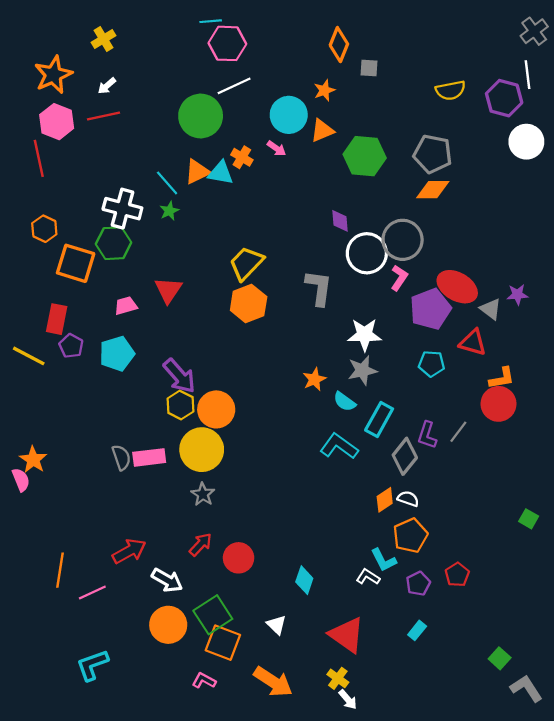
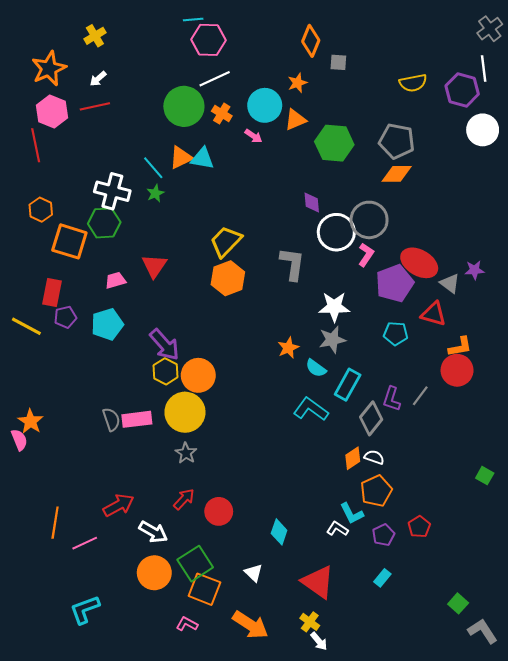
orange cross: (242, 157) -> (222, 114), moved
purple pentagon: (71, 346) -> (65, 317), turned 30

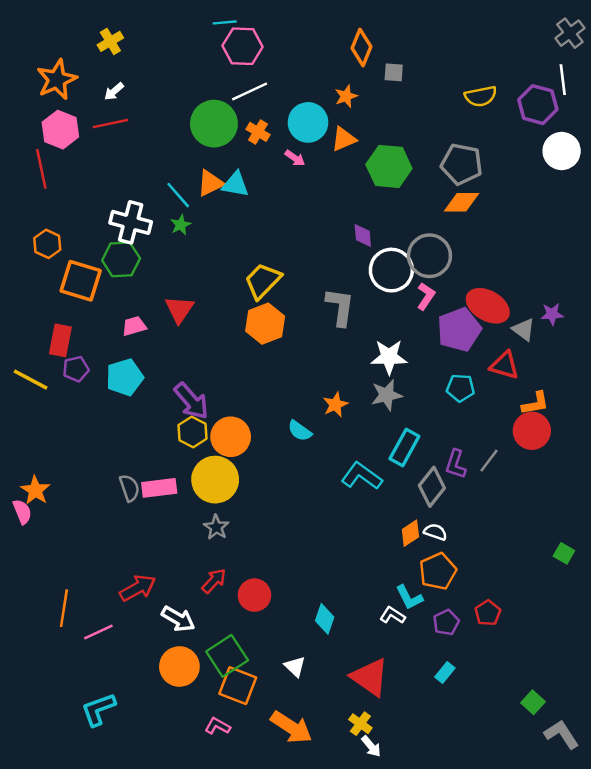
cyan semicircle: (316, 368) -> (300, 431), moved

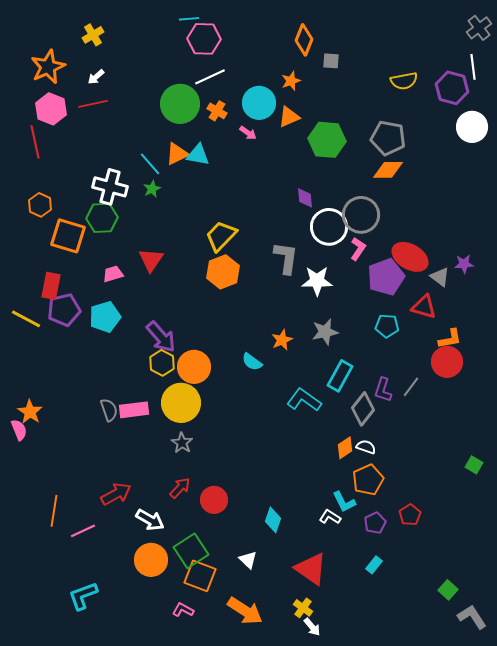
white star: (389, 357) -> (317, 281), moved
purple pentagon: (76, 369) -> (64, 310), size x1.5

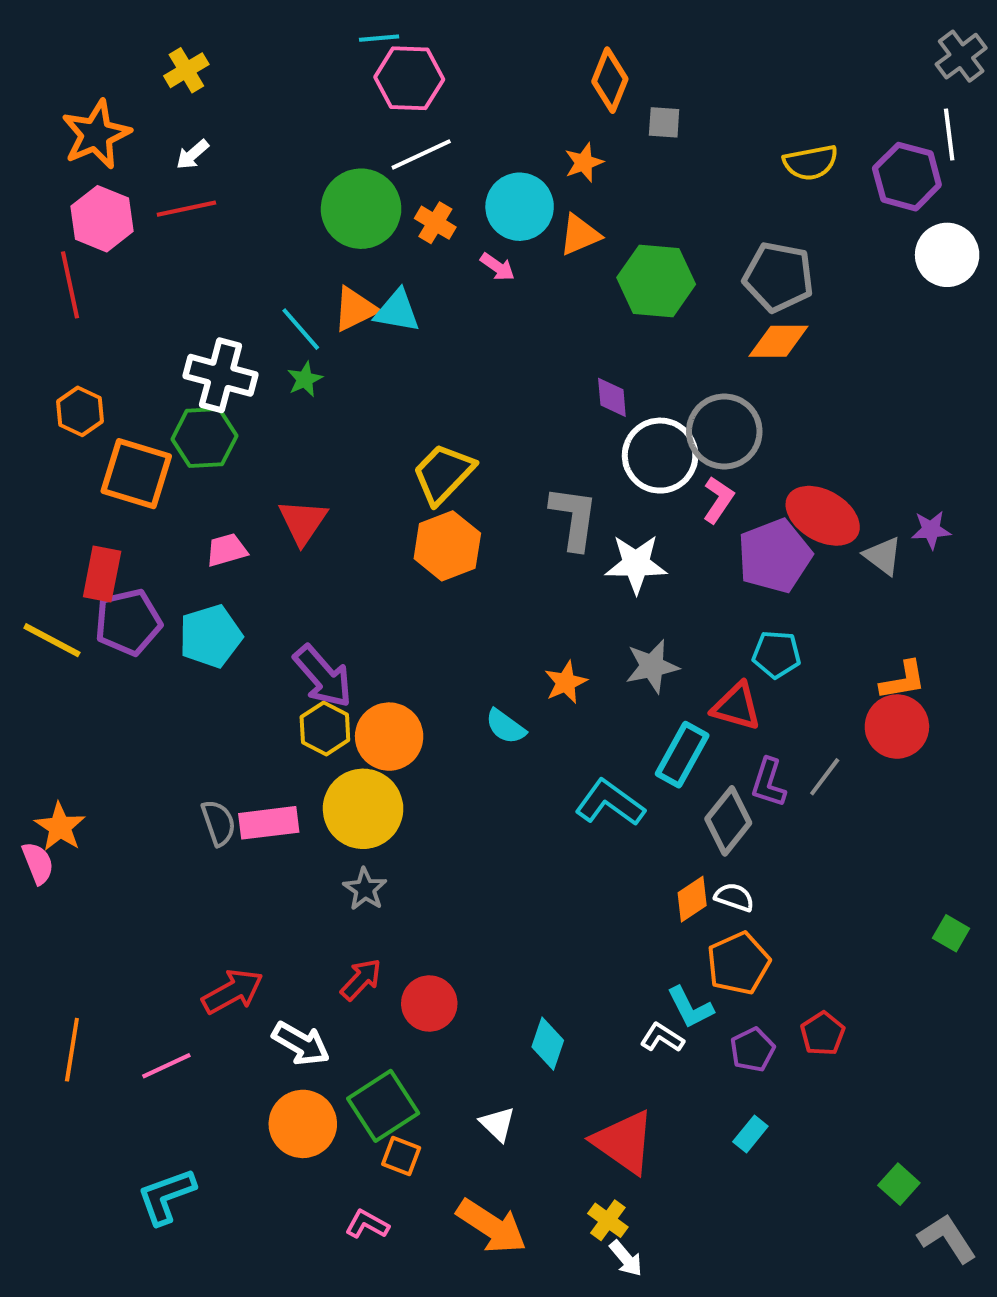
red triangle: (424, 307) -> (736, 706), moved
orange line: (54, 511) -> (72, 1050), moved
orange square: (200, 576) -> (401, 1156), size x0.6

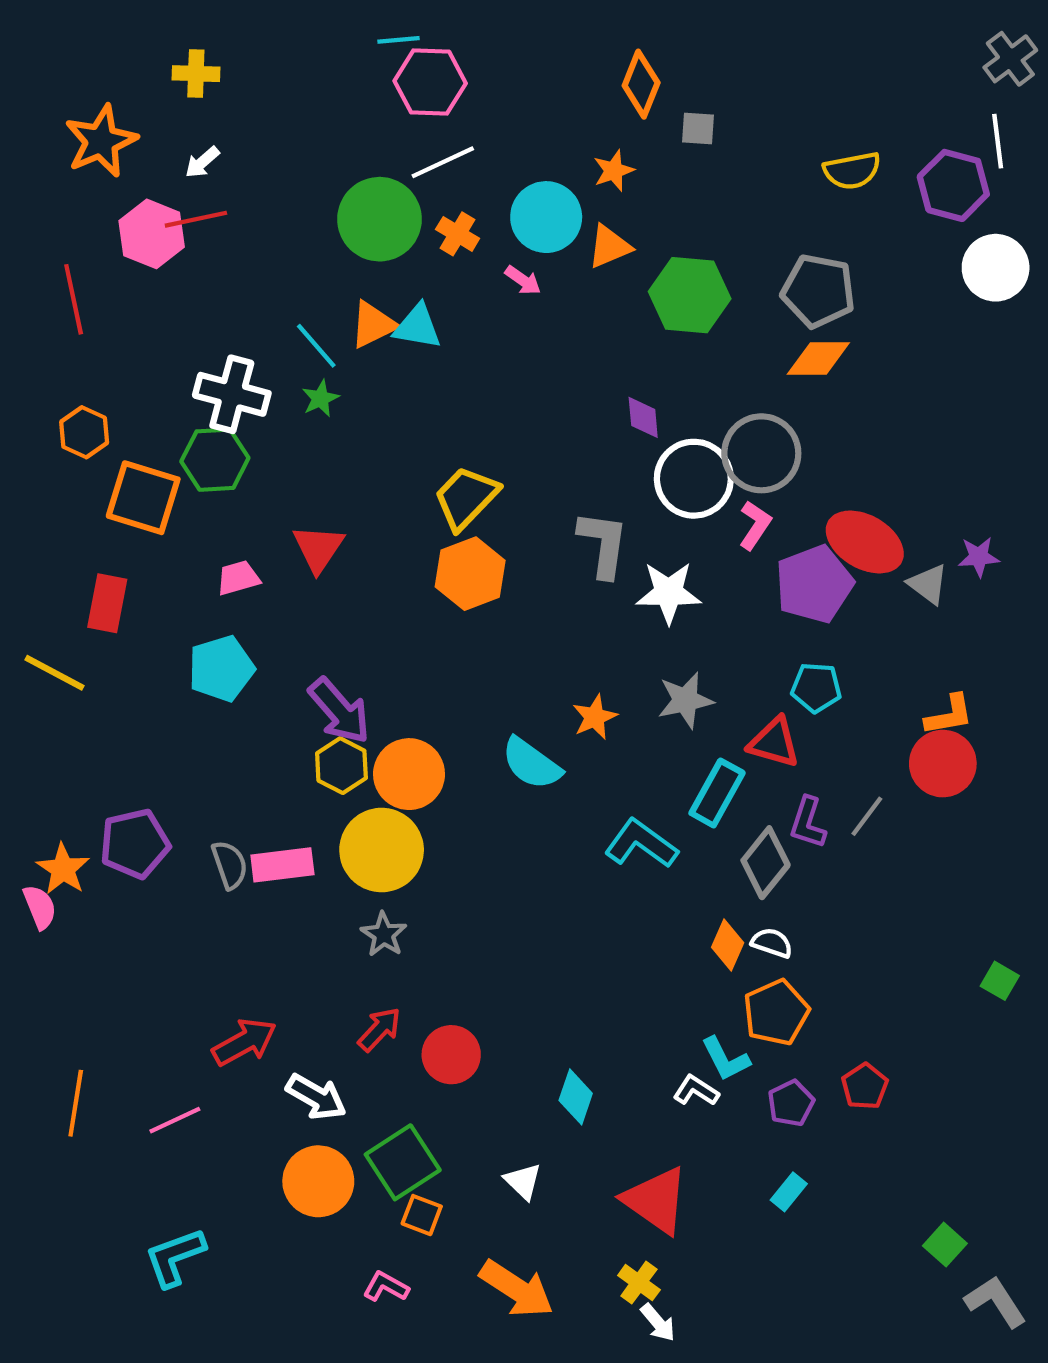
yellow cross: (186, 70) -> (196, 74), turned 33
pink hexagon: (102, 219) -> (152, 234), moved
purple pentagon: (128, 622) -> (135, 844), moved
cyan semicircle: (506, 727) -> (531, 764), size x1.4
orange diamond: (692, 899) -> (728, 945), turned -33

